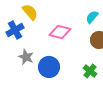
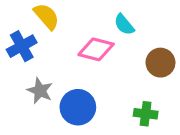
cyan semicircle: (92, 17) -> (124, 25), moved, turned -80
green cross: (90, 71) -> (146, 114), turned -32

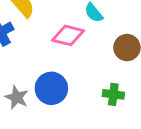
gray star: (40, 91) -> (17, 97), moved

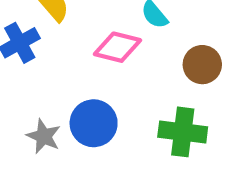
green cross: (113, 94) -> (183, 132), size x1.5

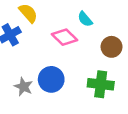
pink diamond: (117, 47) -> (64, 37), turned 30

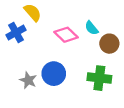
cyan semicircle: (85, 19) -> (92, 28), moved

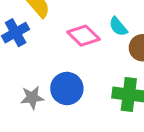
gray star: (28, 80) -> (32, 98), turned -30

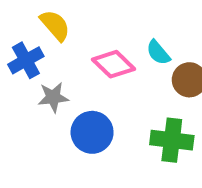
gray star: (32, 98) -> (53, 97), moved

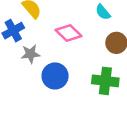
cyan semicircle: (158, 53) -> (103, 12), moved

